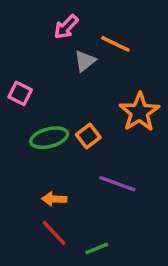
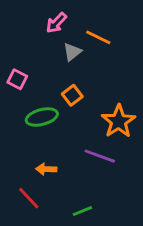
orange star: (139, 112) -> (119, 121), moved
orange square: (88, 136) -> (72, 95), moved
red line: (54, 233) -> (29, 198), moved

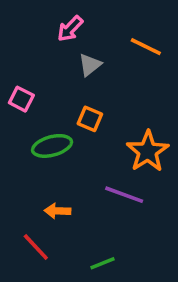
orange line: (98, 37) -> (146, 47), moved
orange square: (72, 95) -> (90, 119), turned -30

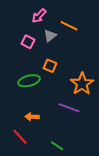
orange line: (146, 47) -> (69, 26), moved
pink square: (21, 99) -> (28, 42), moved
green line: (103, 263) -> (57, 146), turned 56

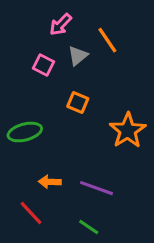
orange line: (69, 26) -> (107, 40), turned 30
green ellipse: (29, 81) -> (25, 132), moved
purple line: (69, 108) -> (96, 188), moved

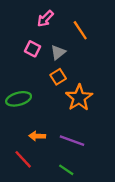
gray triangle: (78, 56) -> (58, 52), moved
orange square: (78, 102) -> (58, 77), turned 35
orange star: (128, 130) -> (79, 98), moved

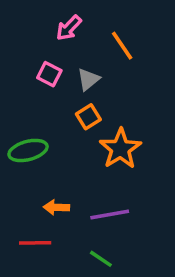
purple line: (72, 141) -> (110, 214), turned -30
red line: (23, 159) -> (35, 243), turned -48

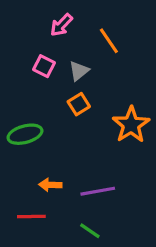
orange star: (120, 149) -> (131, 125), moved

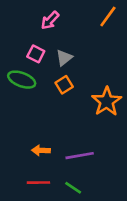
orange line: (109, 41) -> (108, 16), moved, turned 70
green ellipse: (25, 134) -> (22, 80), moved, turned 36
red line: (31, 217) -> (38, 183), moved

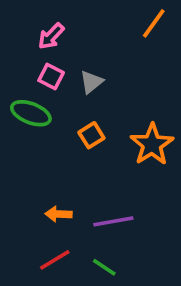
pink arrow: (50, 20) -> (51, 36), moved
orange square: (64, 85) -> (91, 135), moved
red line: (38, 183) -> (55, 260), turned -30

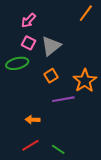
gray triangle: (91, 82) -> (51, 46), size x1.5
green ellipse: (31, 113) -> (17, 63), turned -35
purple line: (113, 221) -> (63, 99), moved

